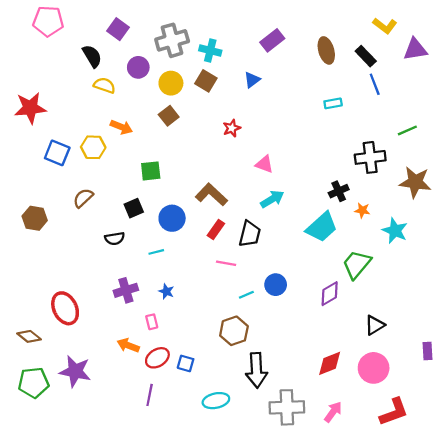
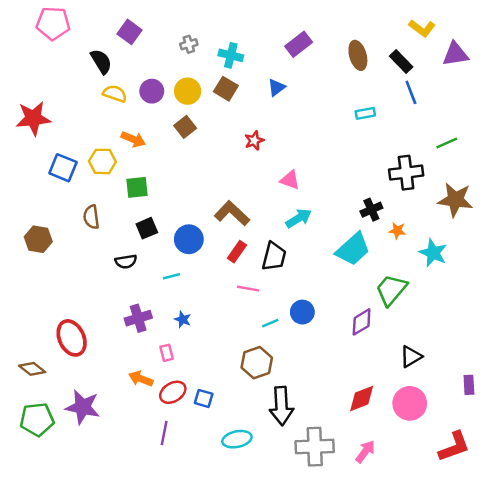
gray cross: (172, 40) -> (189, 44), size x0.5
purple circle: (138, 67) -> (152, 91), moved
green square: (151, 171) -> (137, 187), moved
brown semicircle: (83, 198) -> (91, 217), turned -55
red L-shape: (394, 412) -> (454, 447), moved

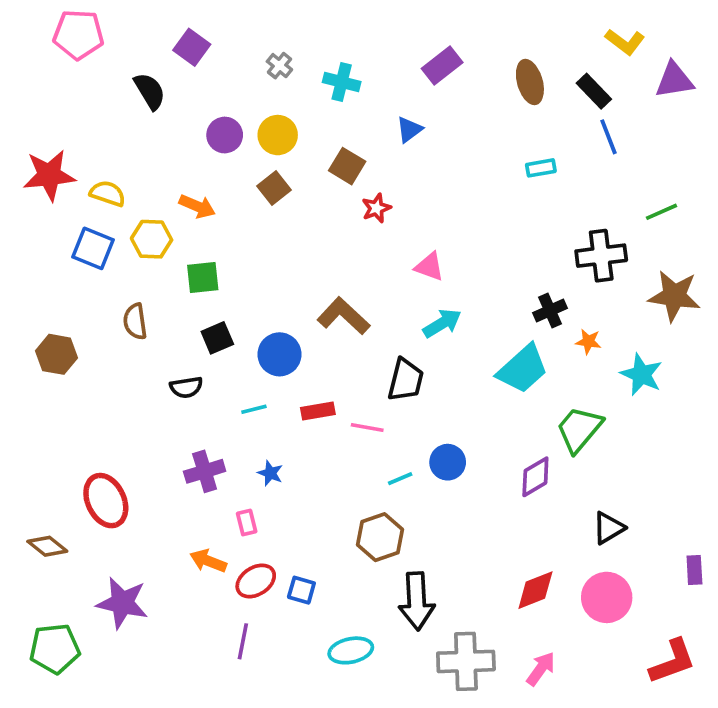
gray cross: (189, 44) -> (279, 66), turned -35
brown square: (226, 89) -> (347, 166), moved
yellow semicircle: (115, 94) -> (108, 194), moved
red rectangle: (237, 252) -> (318, 411), moved, turned 45
green pentagon: (37, 419) -> (55, 649), moved

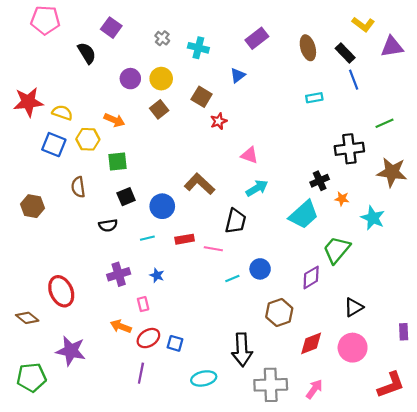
brown hexagon: (380, 537) -> (279, 313), moved

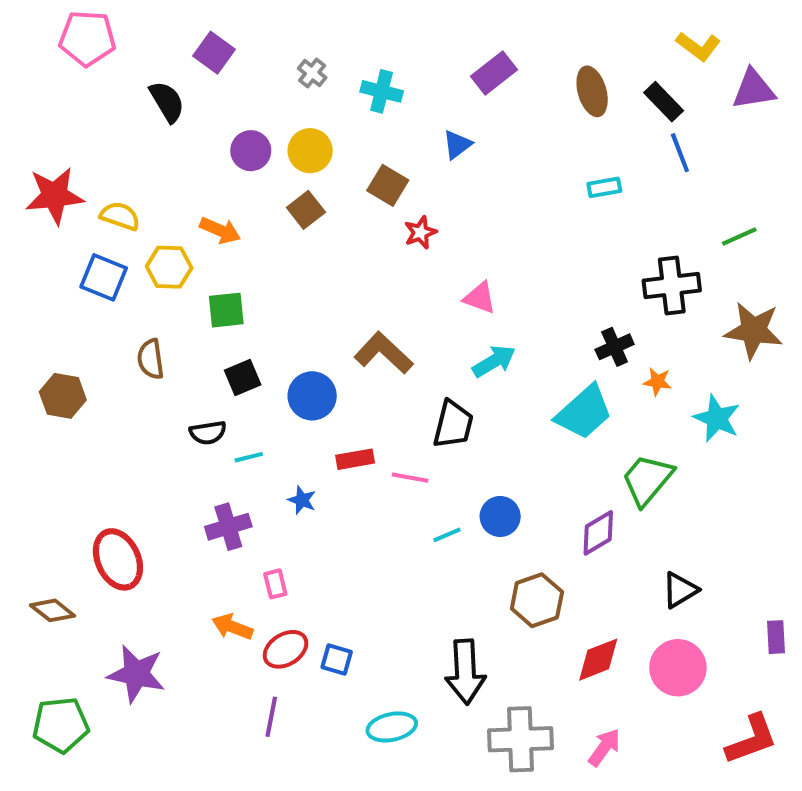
cyan line: (147, 238) -> (249, 457), moved
blue star: (157, 275) -> (302, 500), moved

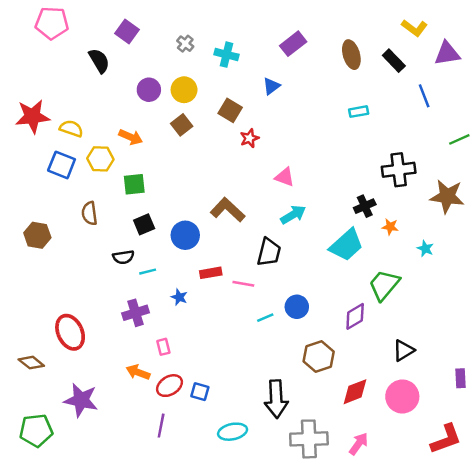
blue line: (680, 153) -> (424, 96), moved
green line: (739, 236) -> (459, 139), moved
cyan star: (717, 418) -> (425, 249), size x0.6

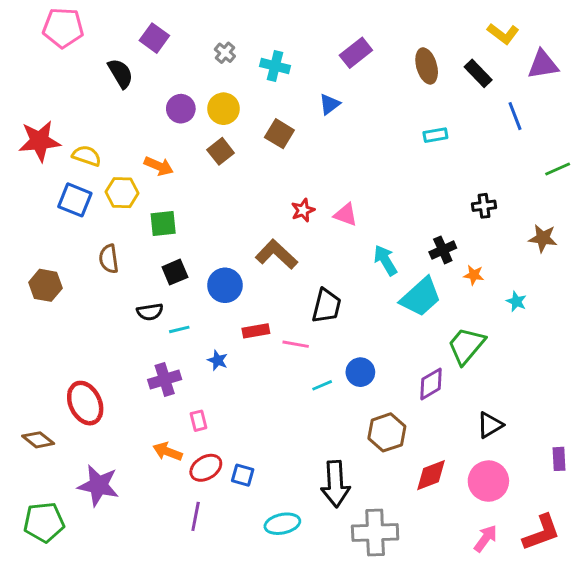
red star: (250, 138) -> (303, 210), moved
black cross: (399, 170) -> (484, 206), size x0.6
brown star: (447, 196) -> (543, 238), size x0.7
cyan arrow: (293, 215) -> (385, 260), moved, turned -90
pink arrow: (359, 444) -> (485, 538), moved

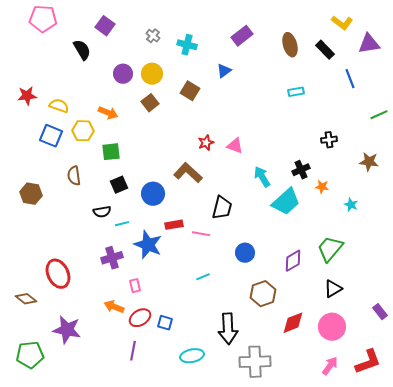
red star: (40, 141) -> (27, 96), size x0.7
green trapezoid: (466, 346) -> (330, 249), moved
blue star: (218, 360) -> (148, 245), size x2.0
cyan line: (322, 385) -> (203, 277), moved
purple rectangle: (559, 459) -> (380, 312), turned -35

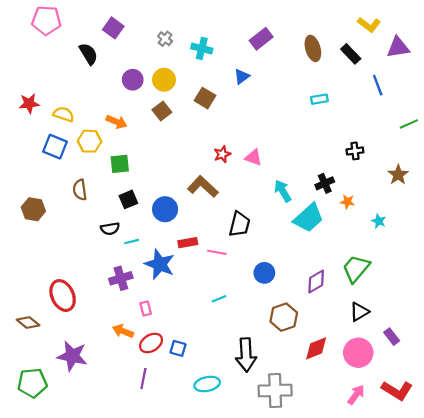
brown star: (369, 162) -> (398, 175), turned 30
purple rectangle: (380, 312) -> (392, 337), moved
red L-shape: (368, 362) -> (397, 390), turned 52

